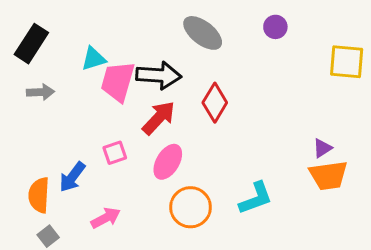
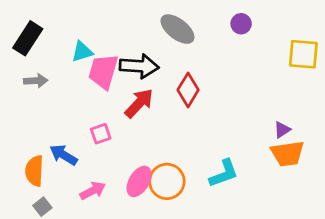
pink ellipse: (168, 162) -> (139, 181), moved
blue arrow: (72, 177) -> (64, 155), turned 84

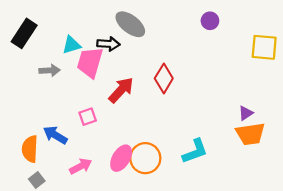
gray ellipse: (177, 29) -> (130, 24), moved
black arrow: (139, 66) -> (108, 44), moved, size x0.7
gray arrow: (36, 81) -> (50, 70), moved

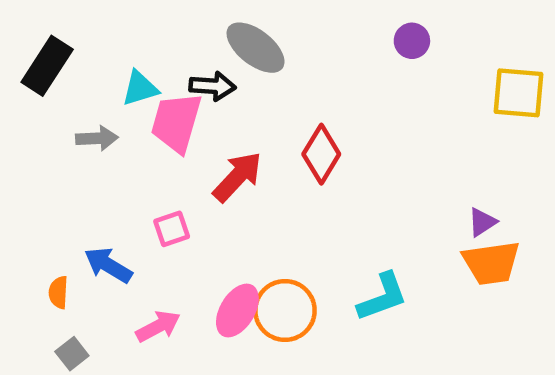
orange semicircle: (30, 149) -> (58, 292), size x0.6

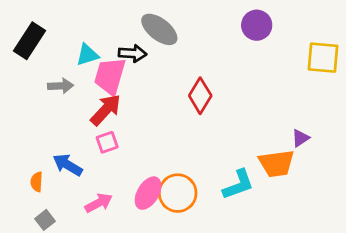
purple circle: (412, 41) -> (257, 25), size x1.4
red arrow: (237, 177) -> (106, 110), moved
orange trapezoid: (491, 263) -> (276, 163), moved

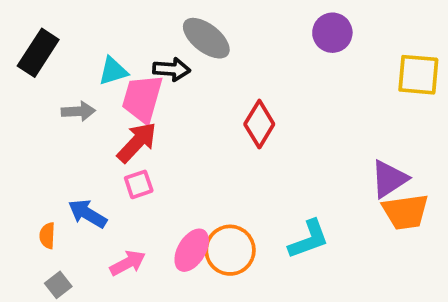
purple triangle: (300, 138) -> (389, 179), size x1.6
orange trapezoid: (276, 163) -> (406, 212), moved

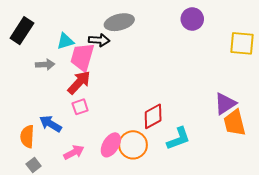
gray ellipse: (206, 38) -> (119, 22), turned -52
red diamond: (259, 124) -> (153, 116), moved, turned 30
orange trapezoid: (406, 212) -> (235, 123), turned 84
orange semicircle: (47, 236) -> (27, 136), size x1.5

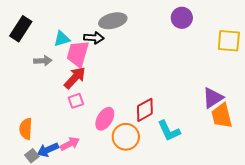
blue arrow: (50, 124) -> (48, 150), moved, turned -55
cyan L-shape: (179, 139) -> (169, 131), turned 85
pink ellipse: (111, 145) -> (105, 119), moved

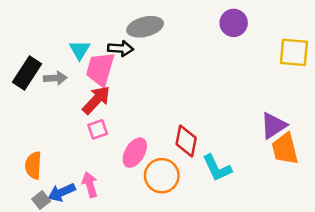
black rectangle: (21, 29) -> (27, 73), moved
cyan triangle: (62, 39) -> (80, 50), turned -42
red diamond: (145, 110) -> (186, 141), turned -50
pink arrow: (70, 144) -> (90, 185), turned -78

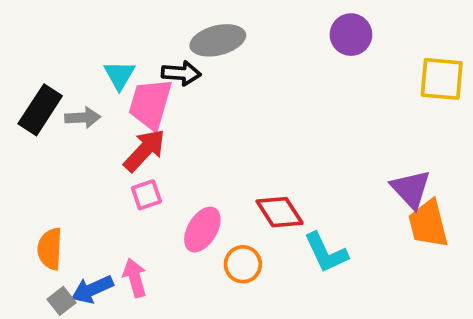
purple triangle: (273, 126) -> (411, 189), turned -40
red diamond: (186, 141) -> (280, 212), turned -44
orange circle: (162, 176) -> (243, 264), size x0.7

